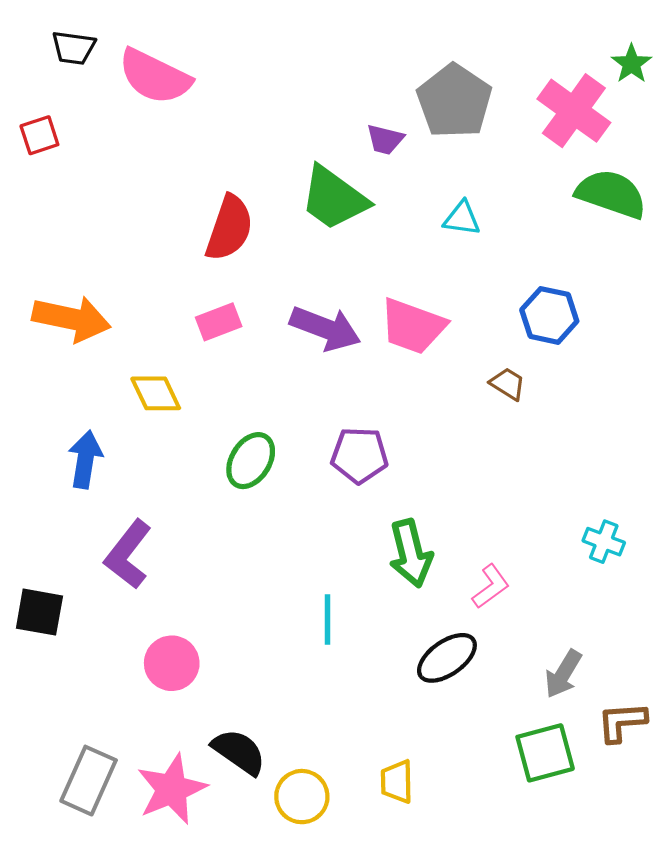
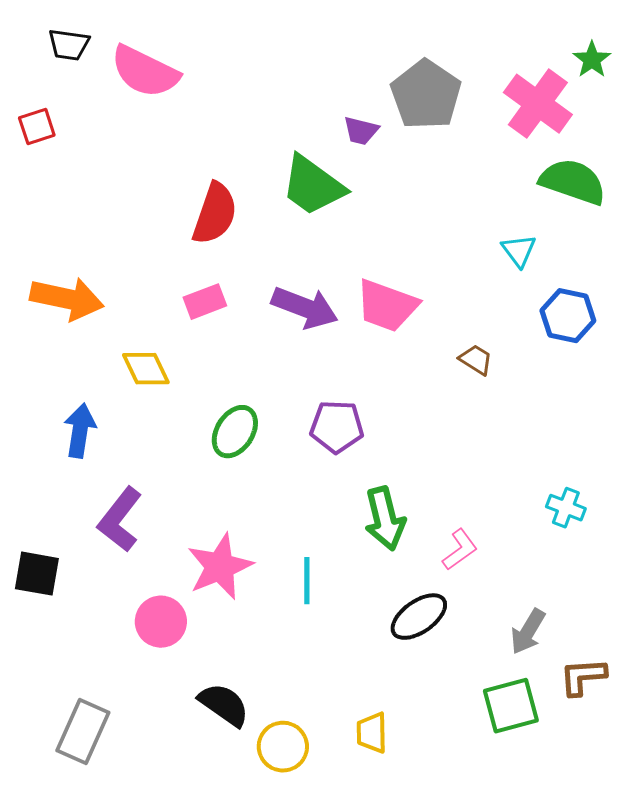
cyan triangle: (462, 218) -> (519, 251), moved, turned 45
blue hexagon: (549, 315) -> (568, 316), moved
pink star: (172, 789) -> (220, 567), moved

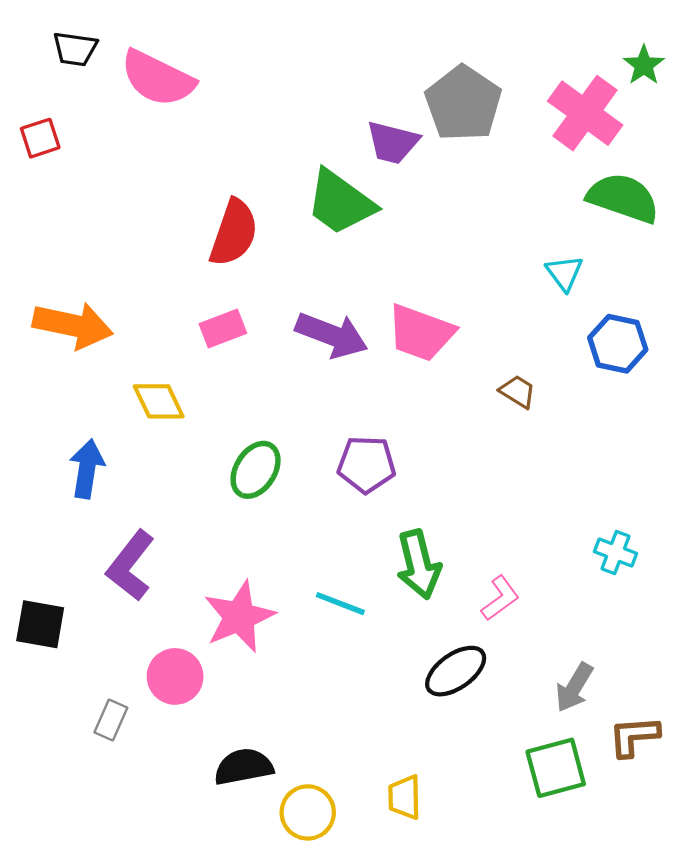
purple trapezoid: (361, 131) -> (393, 142), size x1.4
cyan line: (307, 581) -> (340, 604), moved, turned -69
black semicircle: (224, 705) -> (244, 767), turned -46
gray rectangle: (83, 732) -> (111, 720), moved, size x0.6

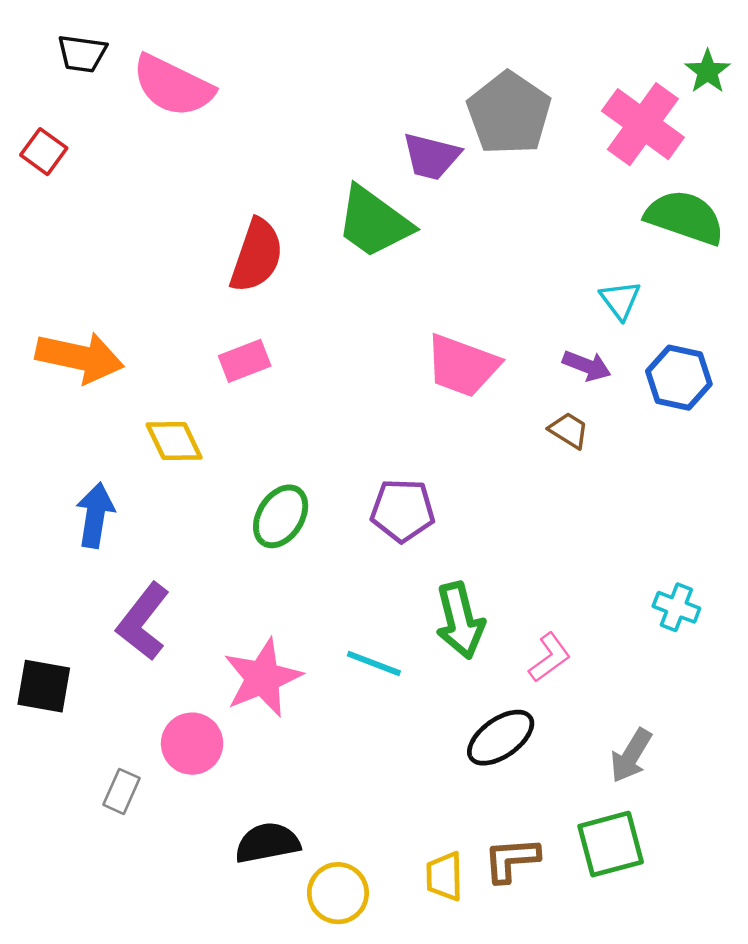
red square: (40, 138) -> (44, 152), turned -36
purple arrow: (332, 335) -> (587, 366), moved, size x0.6
brown L-shape: (634, 736) -> (511, 860), moved

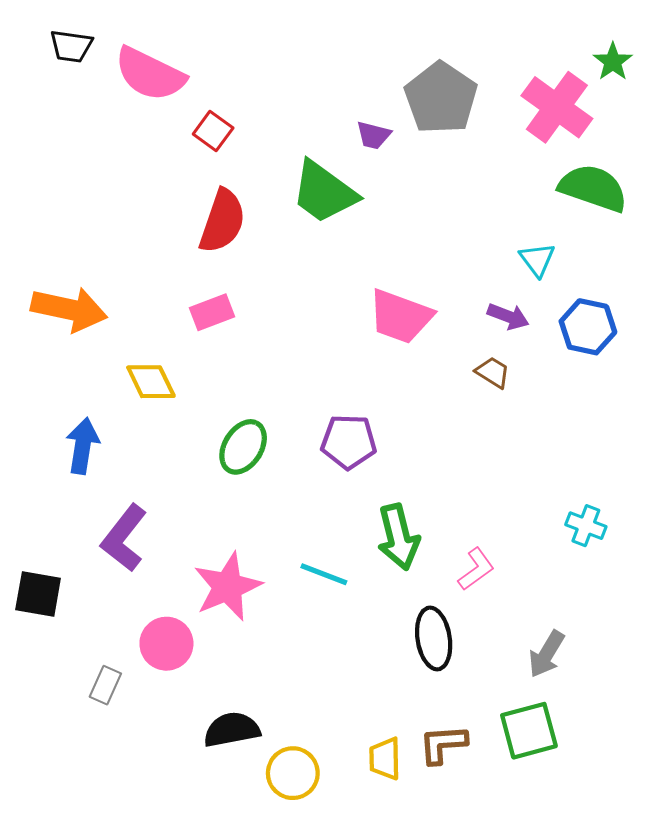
red square: (44, 152) -> (213, 131), moved
purple trapezoid: (431, 156) -> (374, 135), size x0.7
black ellipse: (501, 738) -> (434, 638), turned -64

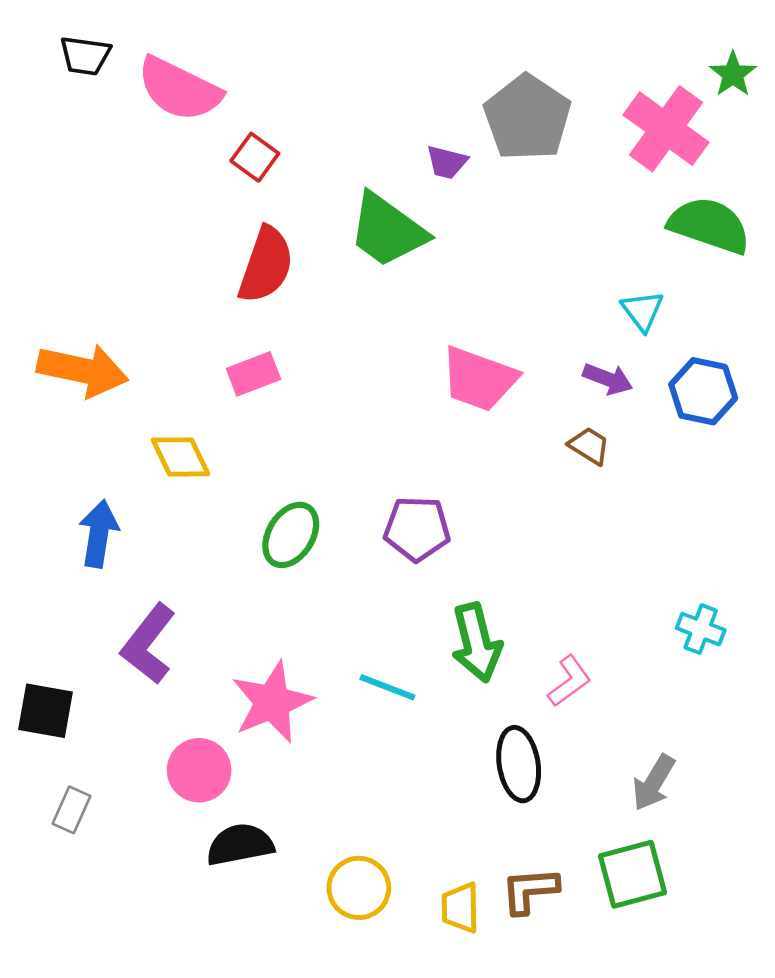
gray rectangle: (105, 685) -> (72, 810), moved
black semicircle: (232, 730) -> (240, 845), moved
yellow circle: (293, 773) -> (359, 888), moved

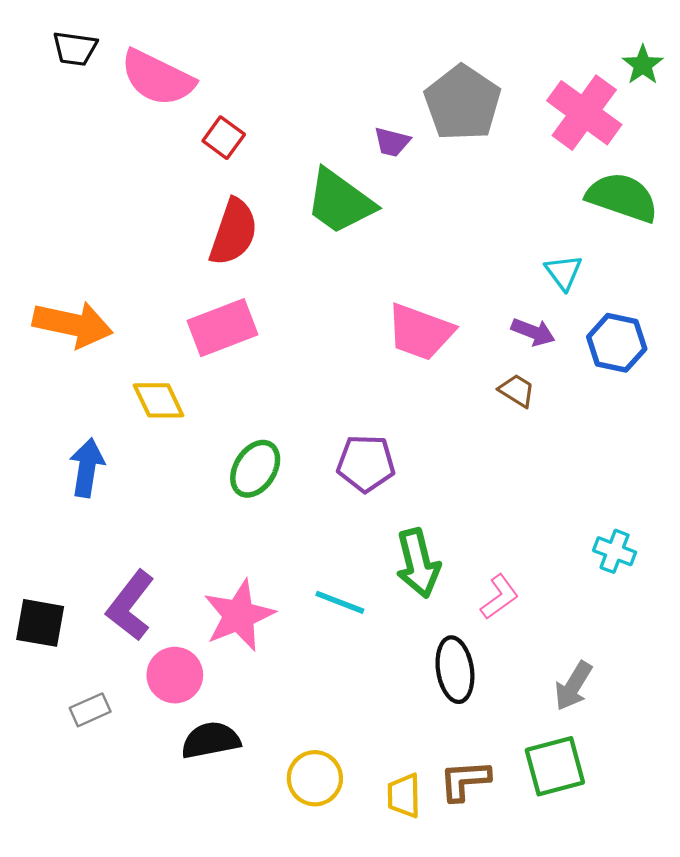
pink rectangle: (254, 374) -> (223, 328), size x1.5
purple L-shape: (148, 644) -> (130, 606), moved
gray rectangle: (72, 810) -> (90, 710), moved, turned 42

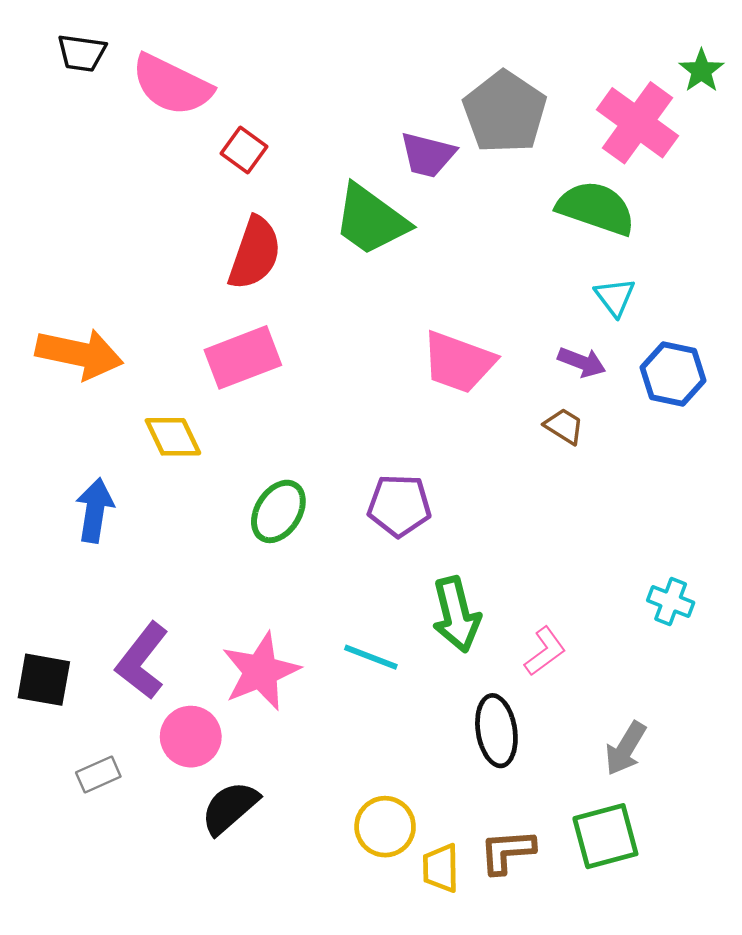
purple trapezoid: (392, 142) -> (428, 155), size x1.4
green semicircle: (622, 197) -> (596, 208), moved
black semicircle: (211, 740) -> (230, 808), turned -30
yellow circle: (315, 778) -> (385, 827), moved

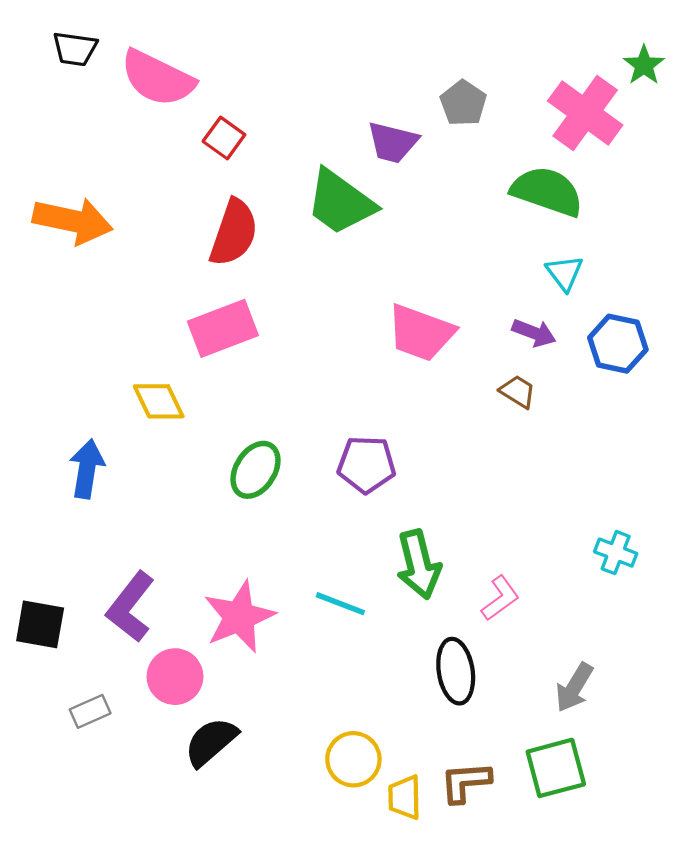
gray pentagon: (505, 112) -> (463, 103), size x0.6
orange arrow: (79, 354) -> (73, 221), moved

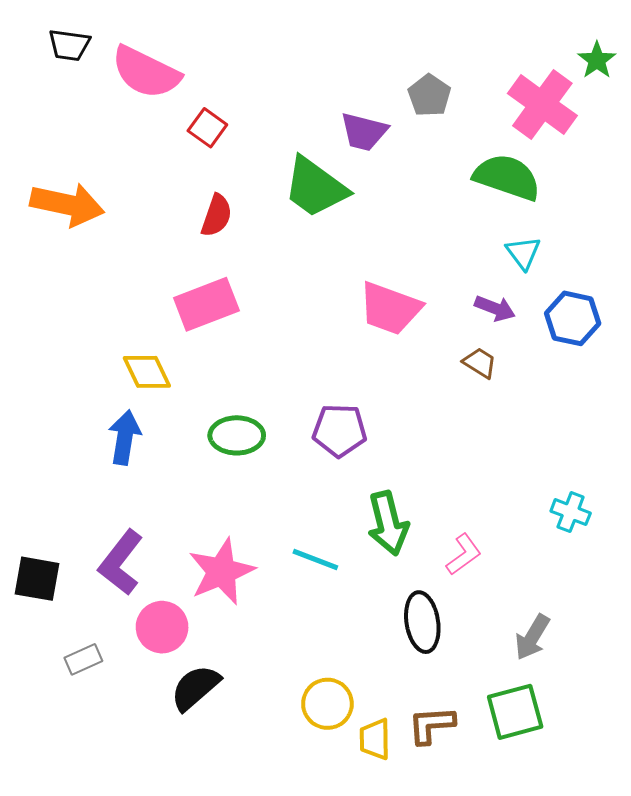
red semicircle: (234, 233) -> (217, 215), size x0.7
blue arrow: (87, 469) -> (125, 437), moved
green ellipse: (255, 470) -> (237, 435), turned 58

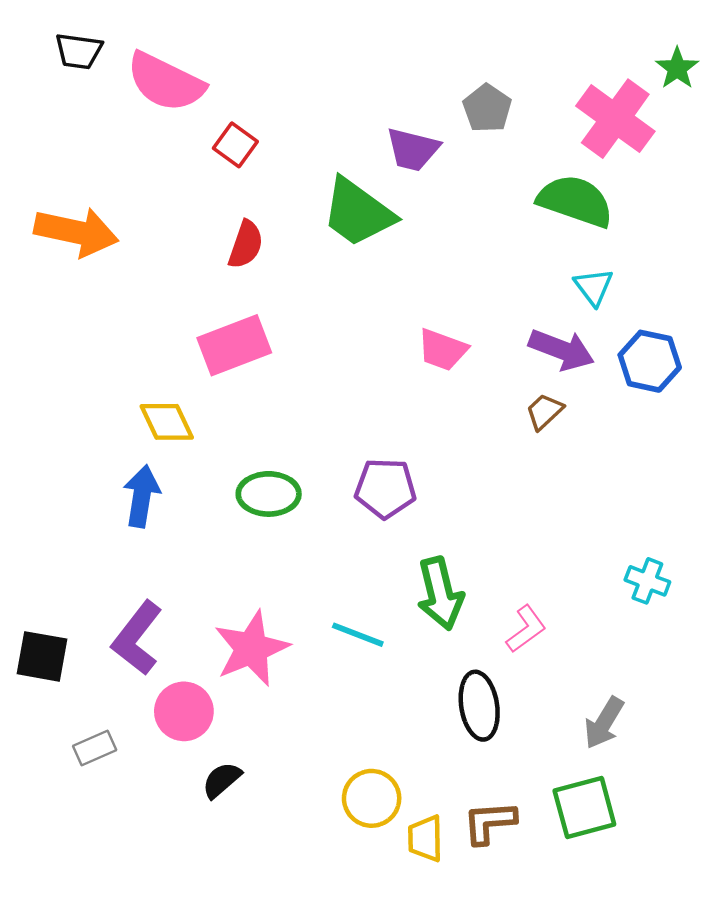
pink trapezoid: (390, 308) -> (443, 350), size x0.7
purple arrow: (495, 308) -> (562, 350), size x1.4
brown trapezoid: (480, 363) -> (544, 412), turned -75
black semicircle: (195, 688) -> (222, 780), size x0.7

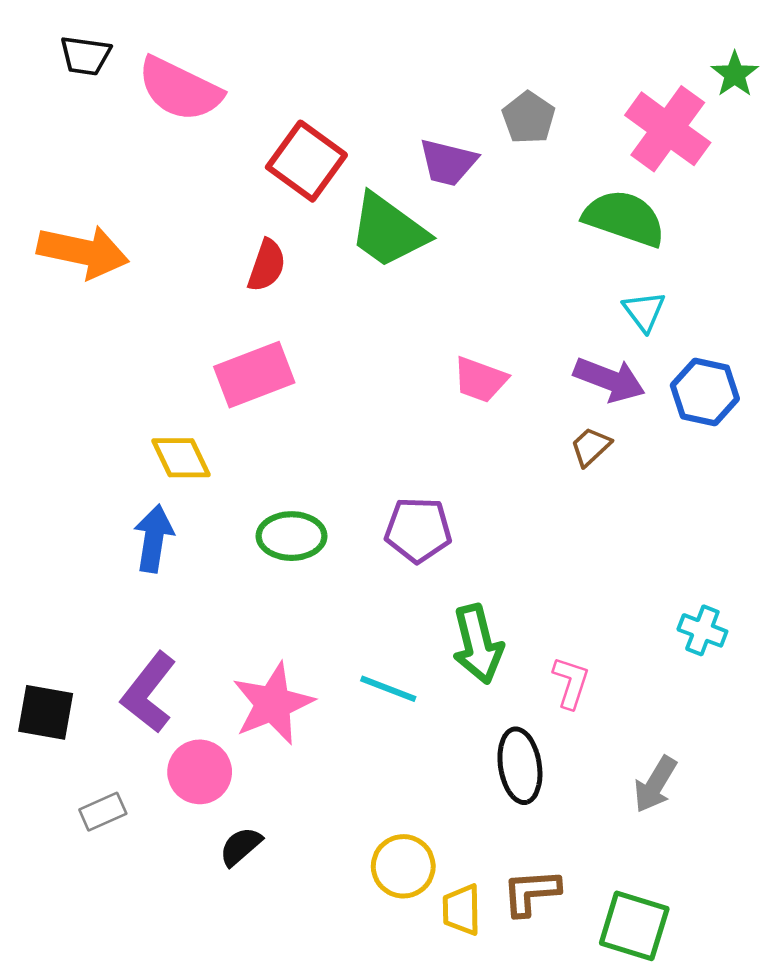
red square: (235, 145) -> (306, 161), moved, size x1.6
pink L-shape: (526, 629) -> (571, 683), turned -36
green square: (584, 808) -> (634, 926), moved, turned 32

